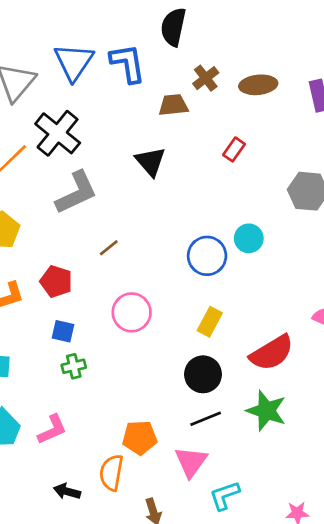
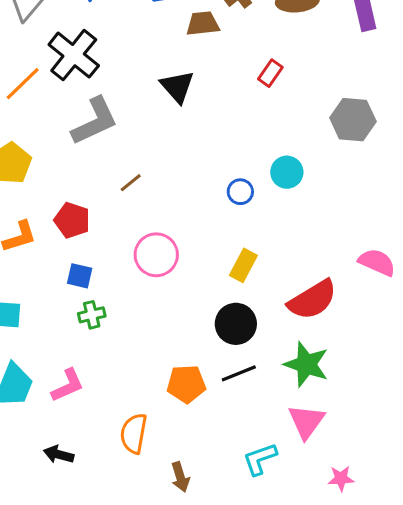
blue circle: (207, 256) -> (240, 192), size x0.6
orange pentagon: (140, 438) -> (186, 384), moved
pink triangle: (191, 462) -> (306, 421), moved
black arrow: (67, 491) -> (59, 454), moved

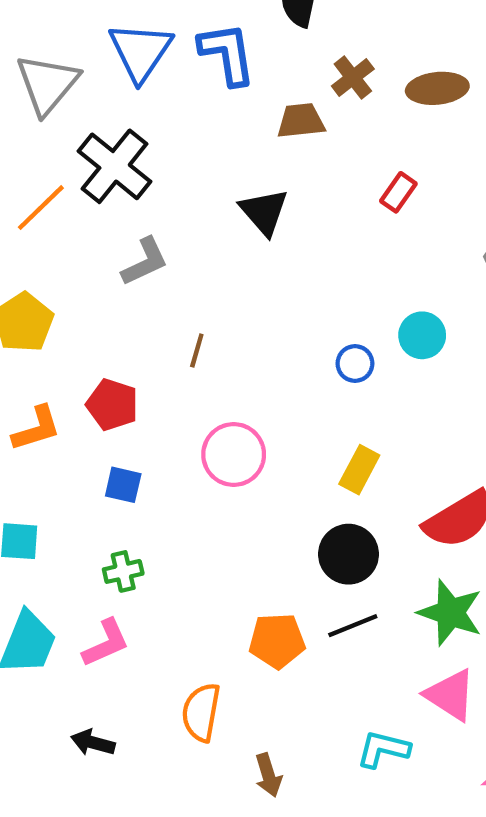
gray L-shape: (95, 121) -> (145, 262), size x0.7
brown line: (131, 183) -> (197, 351), turned -35
green cross: (92, 315) -> (123, 571), moved
pink triangle: (306, 421) -> (450, 695), turned -33
cyan L-shape: (260, 459) -> (383, 749), turned 33

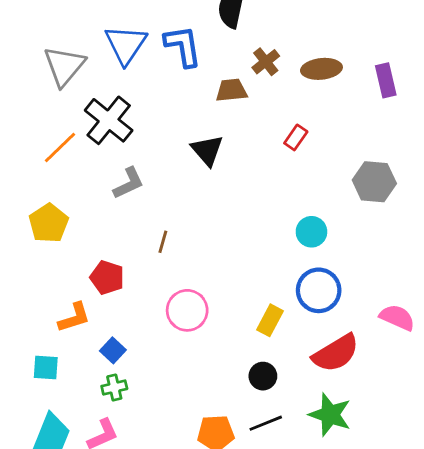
blue circle: (355, 364) -> (319, 290), moved, size x1.8
orange L-shape: (37, 428) -> (74, 317), moved
blue square: (123, 485) -> (113, 350), moved, turned 30
black circle: (348, 554) -> (263, 376), size x0.7

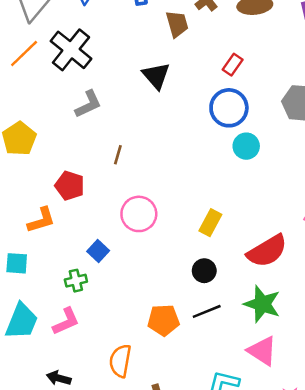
brown trapezoid: (231, 90) -> (177, 24), turned 80
orange line: (60, 147) -> (24, 54), moved
blue circle: (319, 290) -> (229, 108), moved
blue square: (113, 350) -> (98, 251), moved

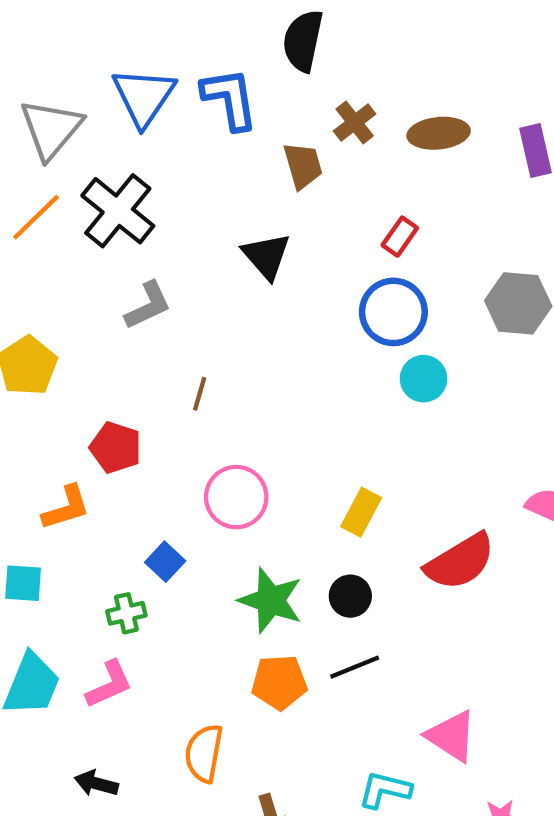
green star: (262, 304) -> (271, 600), moved

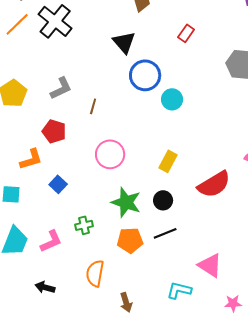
gray L-shape: (148, 305) -> (61, 88), moved
blue circle: (393, 312) -> (145, 75), moved
cyan circle: (423, 379) -> (172, 99), moved
blue square: (165, 562) -> (58, 184), moved
green cross: (126, 613) -> (84, 225), moved

